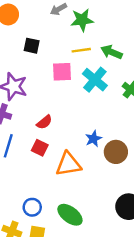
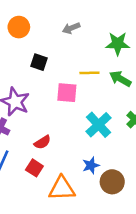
green star: (82, 20) -> (118, 44), moved
cyan cross: (95, 80) -> (99, 125), moved

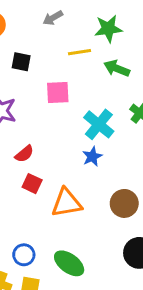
yellow line: (89, 73) -> (80, 52), moved
red semicircle: (42, 142) -> (24, 154), moved
blue star: (91, 165) -> (92, 157), moved
brown circle: (112, 182) -> (124, 203), moved

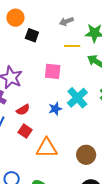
gray arrow: (53, 18) -> (66, 21), moved
black square: (21, 62) -> (32, 35), moved
blue star: (92, 157) -> (55, 109), moved

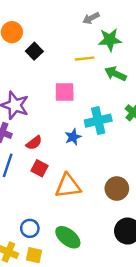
gray arrow: (66, 21) -> (91, 18), moved
black square: (32, 35) -> (34, 51), turned 32
cyan cross: (77, 98) -> (98, 121), turned 35

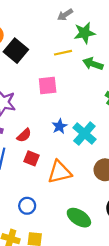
black square: (34, 51) -> (16, 51), size x1.5
cyan cross: (98, 121) -> (84, 133), moved, turned -30
blue circle: (30, 228) -> (27, 206), moved
green ellipse: (68, 237) -> (79, 218), moved

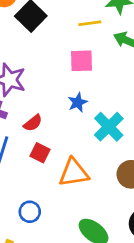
pink square: (48, 86) -> (81, 61), moved
blue star: (60, 126) -> (78, 102), moved

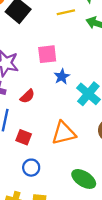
pink square: (81, 61) -> (47, 54), moved
red square: (40, 153) -> (24, 137), moved

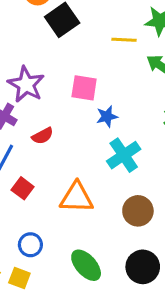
blue star: (62, 77) -> (107, 116), moved
blue circle: (31, 168) -> (30, 245), moved

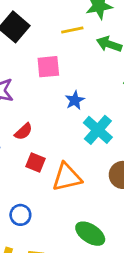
pink square: (84, 88) -> (48, 67), moved
red square: (23, 188) -> (35, 163), moved
blue circle: (30, 245) -> (20, 215), moved

